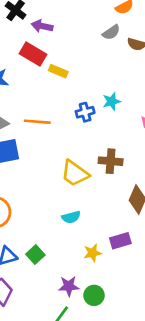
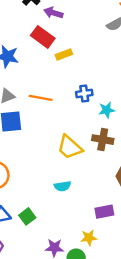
yellow rectangle: (58, 71) -> (64, 54), turned -49
cyan star: (112, 101) -> (107, 110), moved
yellow star: (92, 253) -> (89, 238), moved

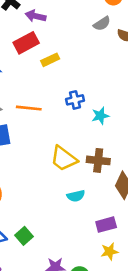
red rectangle: (43, 37) -> (26, 43), turned -60
brown cross: (103, 140) -> (98, 160), moved
cyan semicircle: (62, 186) -> (76, 196), moved
yellow star: (89, 238) -> (109, 251), moved

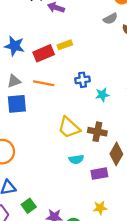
red rectangle: (26, 43) -> (44, 53), moved
purple rectangle: (106, 225) -> (99, 174), moved
green square: (24, 236) -> (29, 206), moved

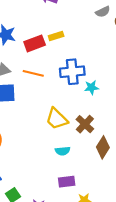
blue cross: (83, 80) -> (72, 72), size x1.6
brown cross: (97, 132) -> (85, 124), turned 30
purple rectangle: (99, 174) -> (67, 182), moved

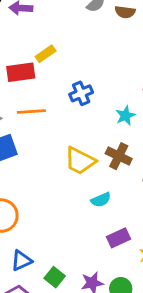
red rectangle: (35, 43) -> (21, 72), turned 30
blue cross: (72, 72) -> (81, 93), size x0.7
cyan star: (91, 87) -> (125, 116), moved

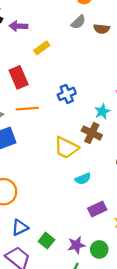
yellow rectangle: (46, 54) -> (42, 48), moved
red rectangle: (21, 72) -> (19, 77), turned 75
brown cross: (119, 156) -> (92, 133), moved

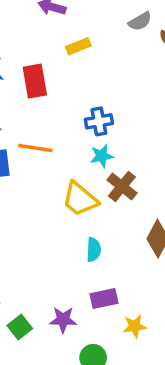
orange line: (27, 109) -> (35, 148), moved
cyan star: (102, 111) -> (102, 156), moved
cyan semicircle: (83, 179) -> (94, 250), turned -77
purple star: (76, 245) -> (63, 320), moved

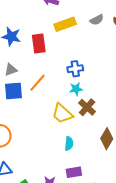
gray semicircle: (140, 21) -> (97, 20), moved
yellow rectangle: (78, 46) -> (65, 24), size x1.5
orange line: (35, 148) -> (37, 83), turned -60

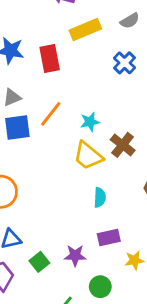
blue cross: (75, 69) -> (125, 63), moved, turned -35
cyan star: (76, 89) -> (90, 122), moved

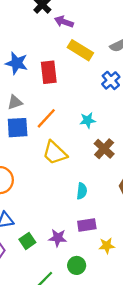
yellow rectangle: (85, 29) -> (80, 50), turned 50
cyan star: (90, 122) -> (88, 120), moved
yellow trapezoid: (88, 156) -> (55, 153), moved

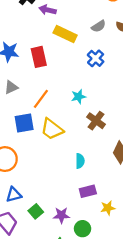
blue square: (18, 128) -> (24, 123), moved
purple star: (58, 238) -> (61, 215), moved

